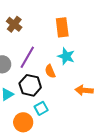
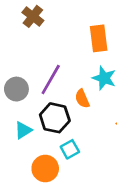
brown cross: (14, 24) -> (33, 16), moved

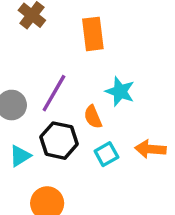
orange rectangle: (99, 38) -> (93, 34), moved
cyan square: (70, 149) -> (106, 154), moved

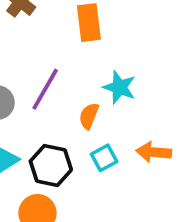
orange semicircle: (93, 117) -> (89, 116), turned 45
black hexagon: (59, 141) -> (51, 165), moved

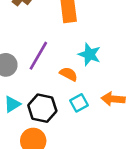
orange semicircle: (89, 116) -> (69, 74), turned 96

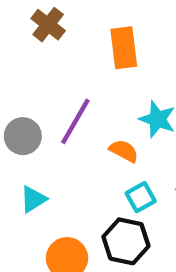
black hexagon: (42, 108) -> (126, 241), moved

